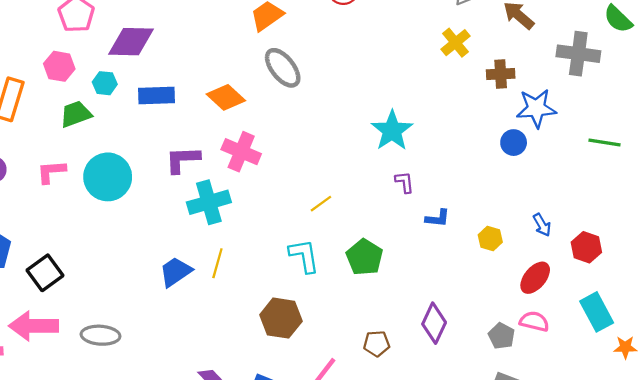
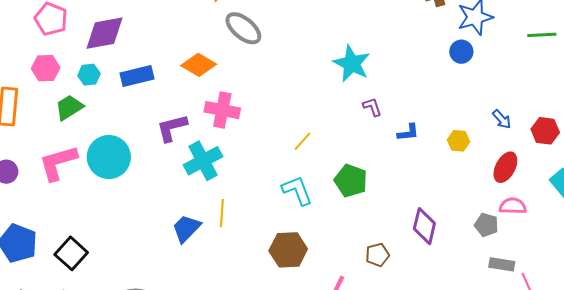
pink L-shape: (51, 172) -> (58, 163), size x1.5

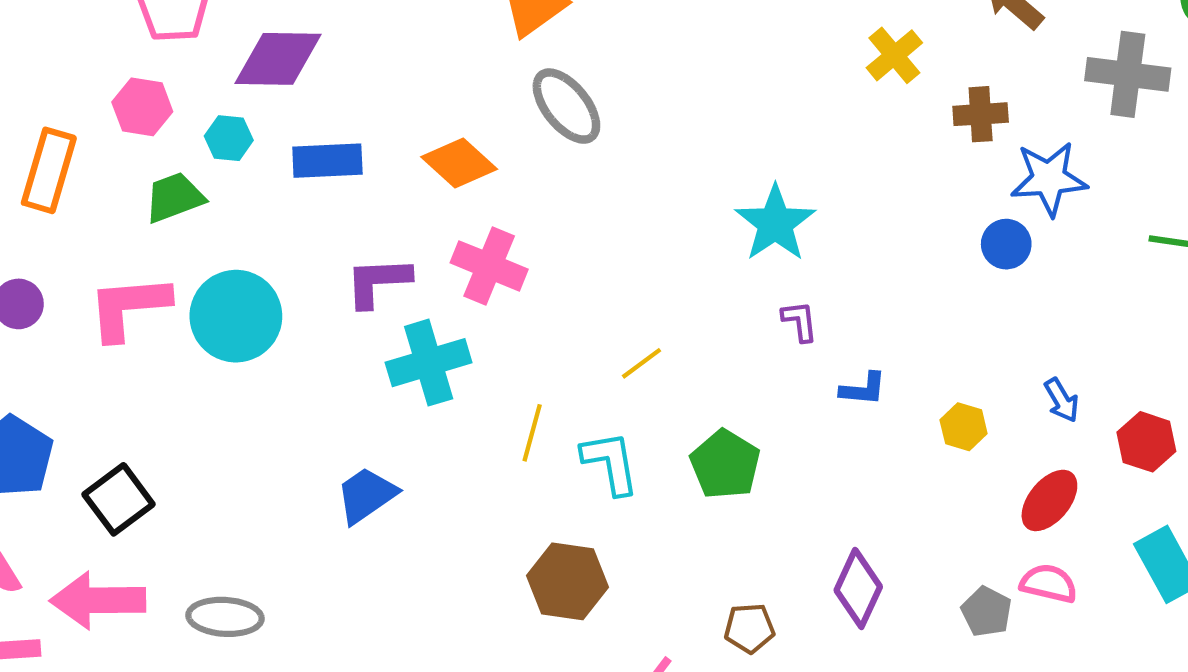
yellow line: (222, 213) -> (532, 433), moved

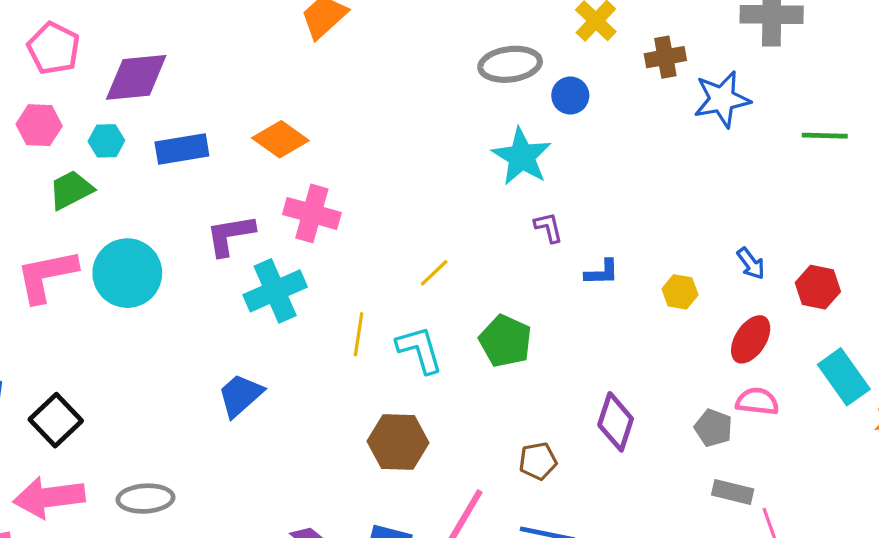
gray ellipse: (566, 106) -> (510, 64), moved, turned -52
blue circle: (1006, 244) -> (570, 96), moved

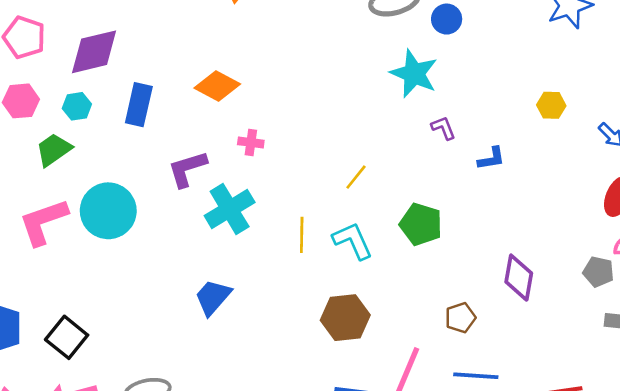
blue rectangle: (182, 149) -> (139, 105), turned -60
pink cross: (312, 213) -> (251, 142), size x0.6
yellow hexagon: (680, 292) -> (551, 105), moved

